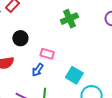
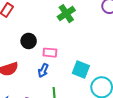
black circle: (20, 38) -> (29, 41), moved

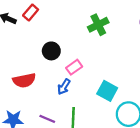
pink rectangle: (50, 53) -> (74, 67), turned -48

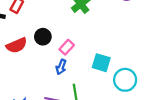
red semicircle: (24, 80) -> (17, 45), moved

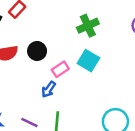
cyan square: (101, 63) -> (88, 61), moved

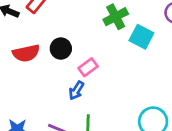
cyan square: (88, 61) -> (141, 37), moved

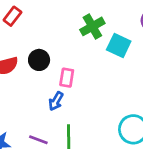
pink rectangle: (88, 67) -> (67, 78), turned -42

